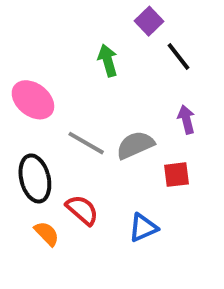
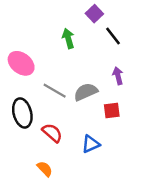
orange semicircle: (47, 234) -> (45, 169), moved

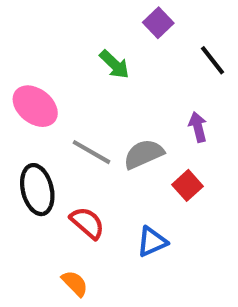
black line: (113, 36) -> (212, 60), moved
green arrow: (68, 38) -> (114, 64), turned 150
red square: (112, 110) -> (187, 185), turned -35

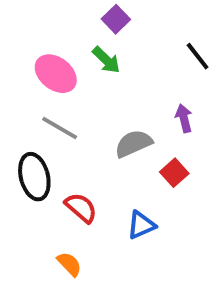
purple square: (158, 23) -> (116, 19), moved
pink ellipse: (35, 106) -> (56, 74), moved
gray line: (91, 152) -> (60, 128), moved

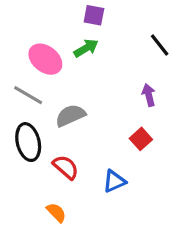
purple square: (116, 19) -> (94, 15), turned -35
green arrow: (106, 60) -> (86, 48), turned -75
gray line: (60, 128) -> (28, 95), moved
gray semicircle: (133, 144) -> (70, 115), moved

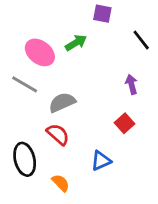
purple square: (94, 15) -> (102, 14), moved
black ellipse: (28, 142) -> (25, 159), moved
red semicircle: (66, 167) -> (58, 134), moved
orange semicircle: (56, 213) -> (61, 183), moved

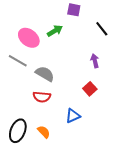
gray semicircle: (62, 102) -> (45, 74), turned 54
red semicircle: (58, 134) -> (42, 97), turned 144
black ellipse: (25, 159) -> (18, 131), moved, turned 35

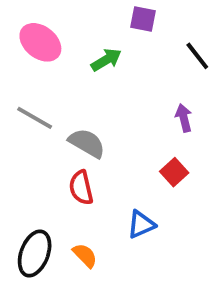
pink ellipse: (29, 38) -> (40, 42), moved
red semicircle: (42, 97) -> (81, 188), turned 72

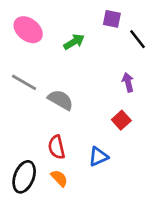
purple square: (143, 19) -> (112, 19), moved
red semicircle: (81, 188) -> (56, 147), moved

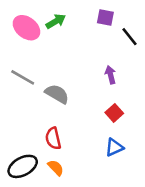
green arrow: (74, 42) -> (56, 21), moved
purple arrow: (128, 82) -> (110, 75), moved
blue triangle: (98, 157) -> (114, 147), moved
black ellipse: (24, 177) -> (23, 166), turned 40

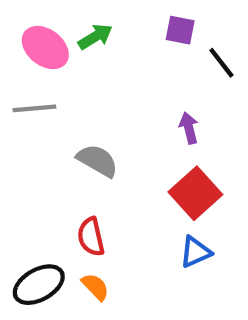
gray line: (23, 77) -> (34, 108), moved, turned -35
red square: (114, 113) -> (195, 193), size x1.6

